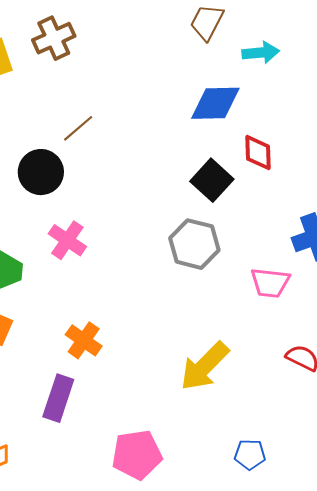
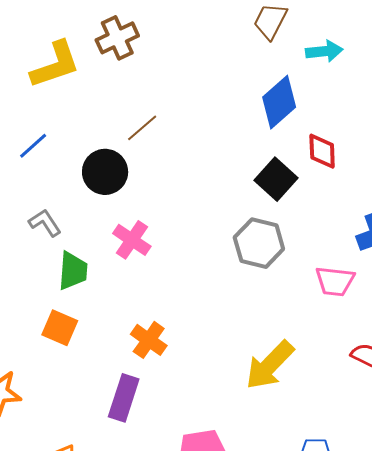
blue diamond: (215, 103) -> (279, 102), turned -40

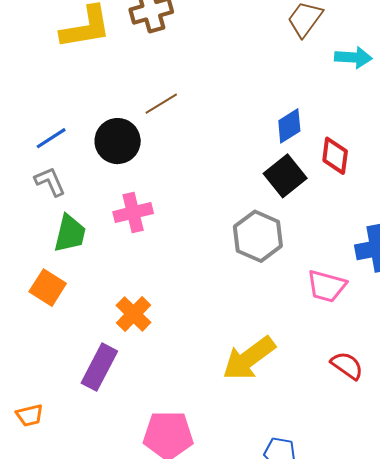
blue diamond: (279, 102) -> (289, 126), moved, size x0.7
blue line: (33, 146) -> (51, 138), moved
pink cross: (132, 240) -> (133, 213), turned 33

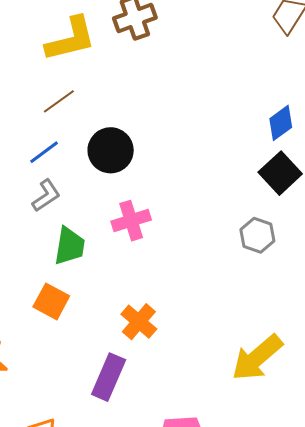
brown line: (161, 104) -> (59, 101), moved
gray L-shape: (50, 182) -> (46, 196), turned 84
gray hexagon: (258, 236) -> (257, 235), size x0.7

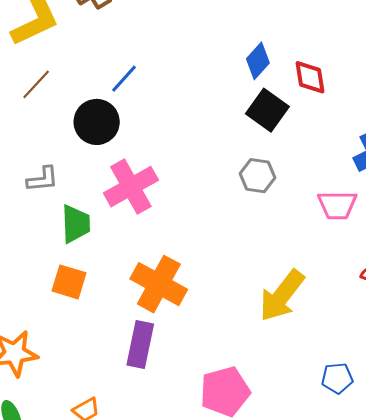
blue line: (44, 152) -> (124, 79), moved
gray L-shape: (46, 196) -> (43, 179), turned 40
pink cross: (131, 221) -> (131, 187), size x1.4
orange cross: (139, 322) -> (159, 284), size x1.5

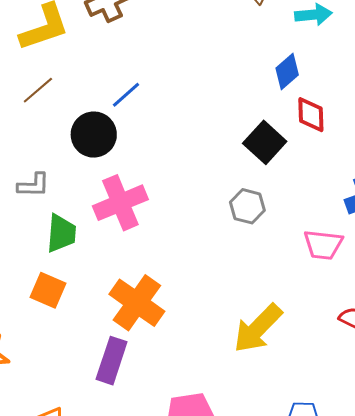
blue diamond: (258, 61) -> (287, 72), moved

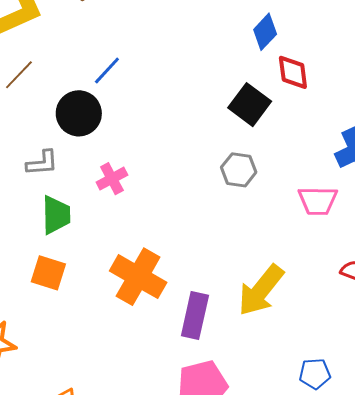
gray L-shape: (33, 185) -> (42, 163), moved
pink cross: (120, 203) -> (112, 179), size x0.6
purple rectangle: (112, 361) -> (195, 316), moved

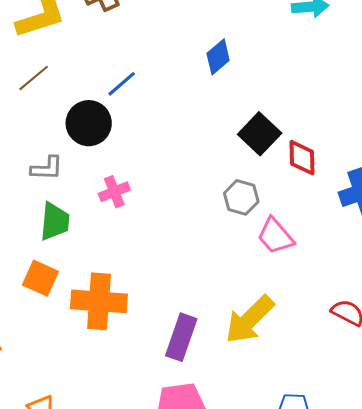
blue diamond: (265, 32) -> (218, 57), moved
red diamond: (293, 72) -> (302, 158), moved
pink trapezoid: (318, 201) -> (275, 236), moved, turned 42
orange cross: (138, 277) -> (99, 301), moved, turned -32

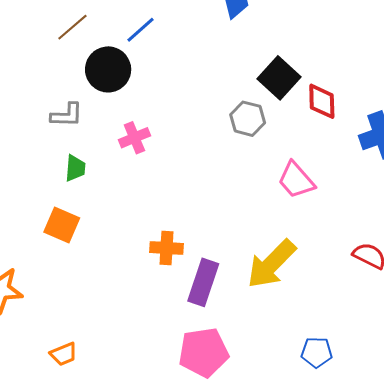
brown line: (34, 78) -> (72, 27), moved
gray hexagon: (241, 197) -> (248, 119), moved
green trapezoid: (55, 221) -> (75, 168), size x0.7
orange cross: (99, 301) -> (167, 248), moved, size x0.6

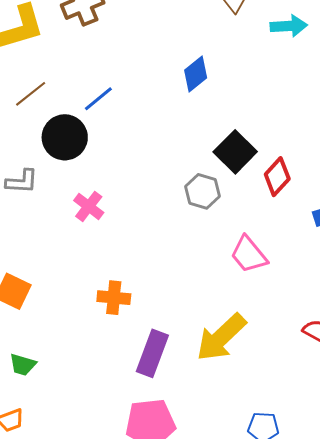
red diamond: (322, 101) -> (277, 177), turned 42
pink cross: (134, 138) -> (89, 206), turned -32
green trapezoid: (75, 168) -> (23, 365), moved, turned 100
orange cross: (167, 248) -> (114, 298), moved

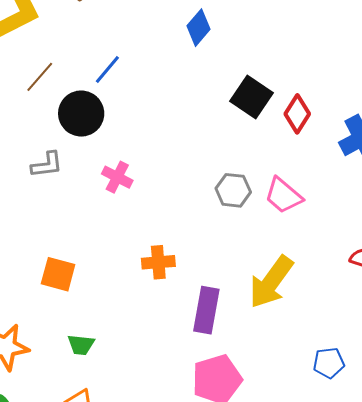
gray hexagon: (202, 191) -> (233, 190), moved

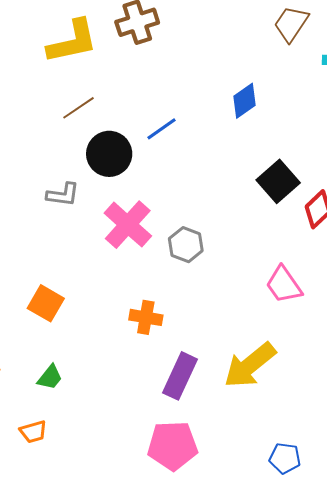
blue line: (107, 69) -> (162, 129), moved
pink cross: (117, 177) -> (128, 225), size x1.6
gray hexagon: (233, 190) -> (186, 245), moved
green trapezoid: (81, 345) -> (50, 377), turned -72

